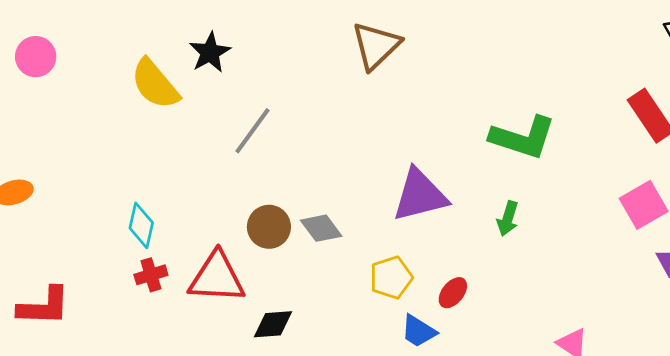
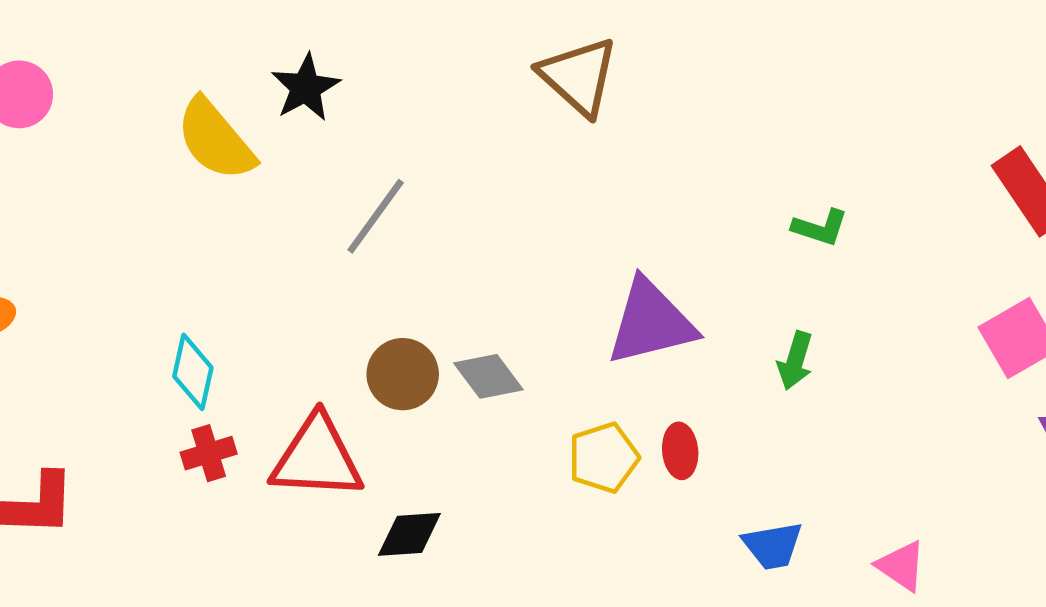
brown triangle: (376, 46) -> (579, 76), turned -34
green L-shape: (523, 138) -> (820, 228), size x0.5
red ellipse: (453, 293) -> (680, 451), moved, turned -44
blue trapezoid: (419, 331) -> (773, 546), moved, turned -42

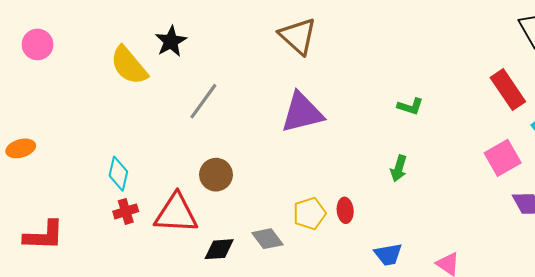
purple triangle: (651, 322) -> (302, 113), moved
gray diamond: (488, 376) -> (267, 239), moved

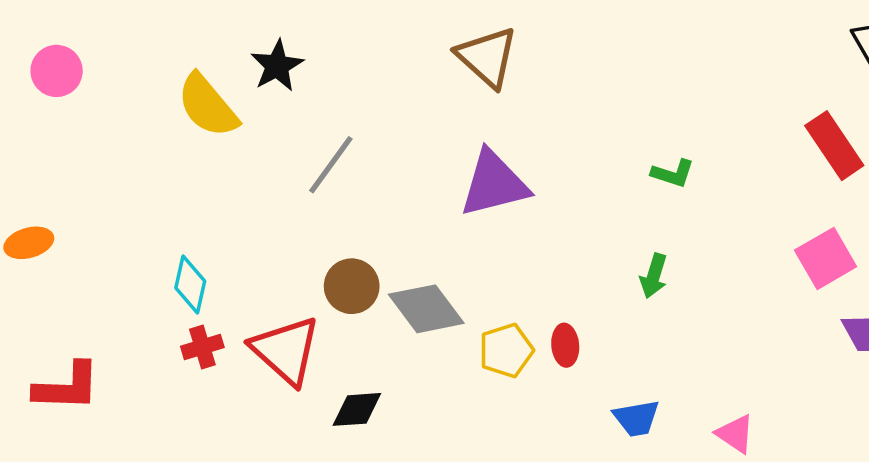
red triangle: (176, 213) -> (286, 350), turned 39
gray diamond: (267, 239) -> (426, 309), moved, size x1.4

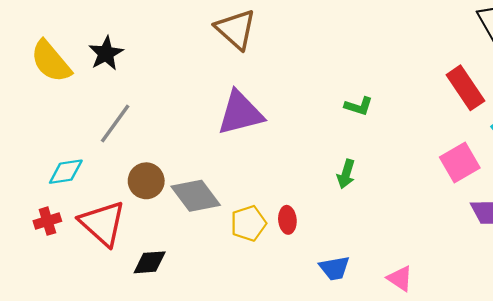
black star: (277, 66) -> (106, 53), moved
gray line: (331, 165) -> (115, 123), moved
cyan diamond: (190, 284) -> (66, 172), moved, turned 69

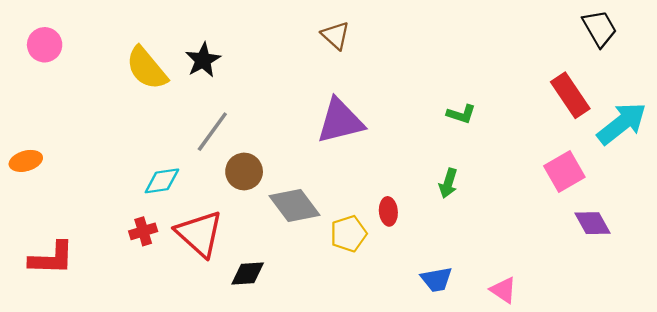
brown triangle: (236, 29) -> (336, 35), size x0.7
brown circle: (146, 181) -> (244, 171), moved
red ellipse: (287, 220) -> (388, 211), moved

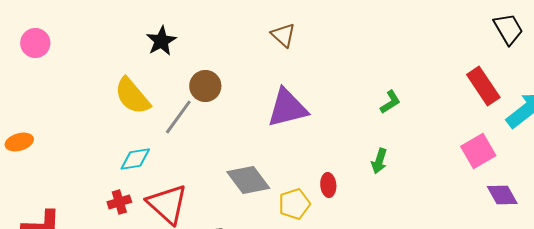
black star: (203, 60) -> (161, 41), moved
yellow semicircle: (147, 68) -> (132, 96), moved
green L-shape: (461, 114) -> (390, 102), turned -50
brown circle: (244, 171) -> (205, 86), moved

